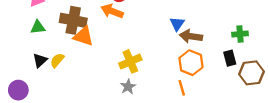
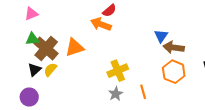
brown cross: (73, 20) -> (46, 49), moved, turned 30
orange triangle: (83, 36) -> (75, 47), turned -36
orange line: (182, 88) -> (143, 92), moved
purple circle: (18, 90) -> (29, 97), moved

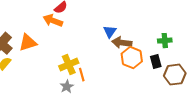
orange hexagon: (174, 72) -> (132, 58), moved
orange line: (143, 92) -> (82, 75), moved

